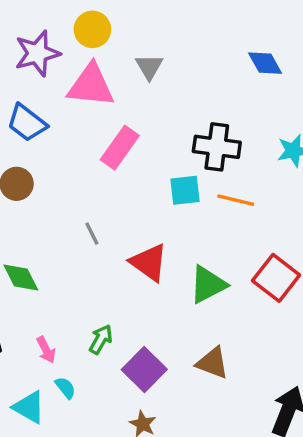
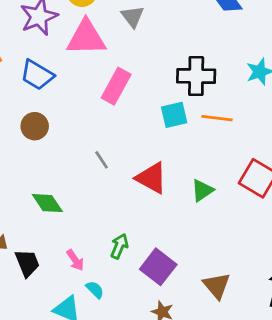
green triangle: (208, 284) -> (202, 190), size x0.7
brown triangle: (212, 363) -> (217, 286), moved, turned 36

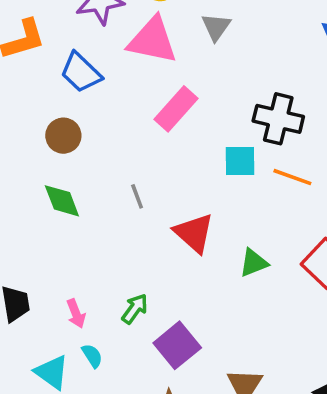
green diamond: (47, 203) -> (62, 201), moved

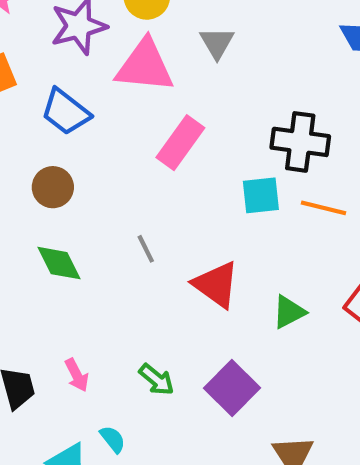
green arrow: (135, 309) -> (157, 380), turned 100
pink arrow: (76, 314) -> (77, 375), moved
purple square: (177, 345) -> (232, 388), moved

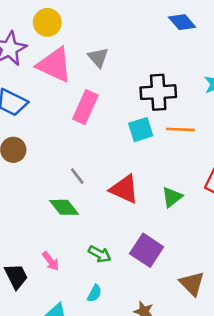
gray triangle: (217, 43) -> (98, 57), moved
pink triangle: (145, 66) -> (54, 65), turned 30
green diamond: (59, 263) -> (64, 207), moved
cyan semicircle: (113, 439) -> (94, 293), moved, turned 78

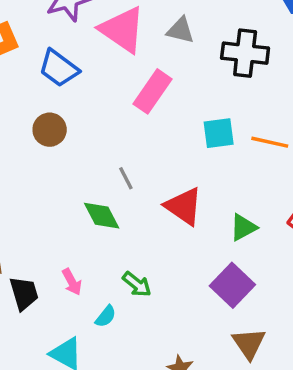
gray triangle: (98, 57) -> (180, 30), turned -45
black cross: (158, 92) -> (245, 53), moved
purple square: (147, 250) -> (232, 285), moved
cyan semicircle: (94, 293) -> (106, 316), moved

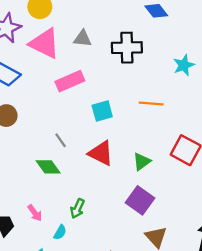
pink rectangle: (152, 91) -> (70, 81), turned 40
cyan square: (219, 133) -> (102, 111), moved
green arrow: (137, 284) -> (77, 209), turned 84

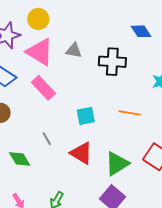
pink rectangle: (70, 81) -> (43, 88), moved, turned 65
green triangle: (142, 162) -> (117, 164), size x1.5
green diamond: (48, 167) -> (20, 159), moved

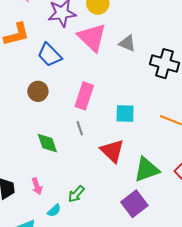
pink rectangle: (43, 88) -> (84, 96), moved, turned 50

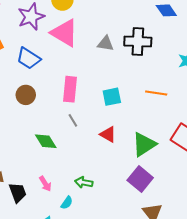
gray triangle: (127, 43) -> (106, 43), moved
red triangle: (112, 151) -> (108, 134), size x0.7
green arrow: (76, 194) -> (84, 182), turned 72

